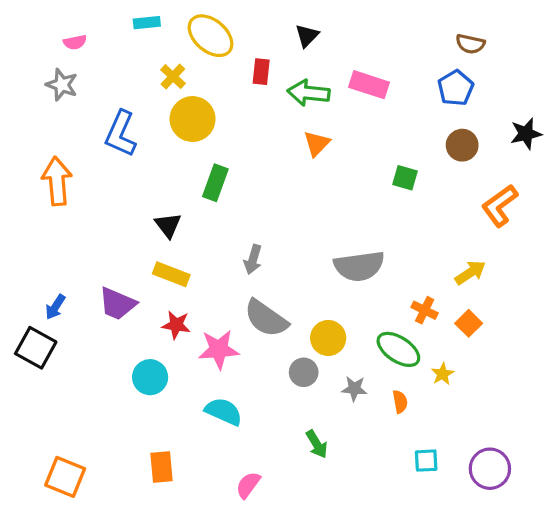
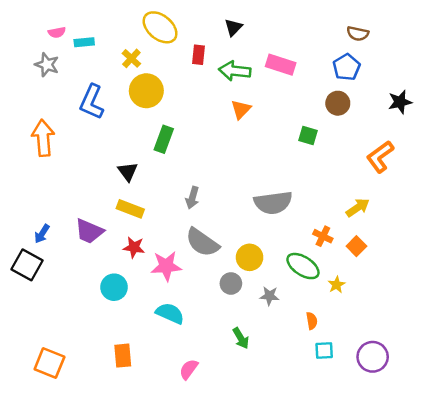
cyan rectangle: (147, 23) -> (84, 42), moved
brown circle: (462, 145) -> (338, 103), moved
orange semicircle: (400, 402) -> (312, 321), moved

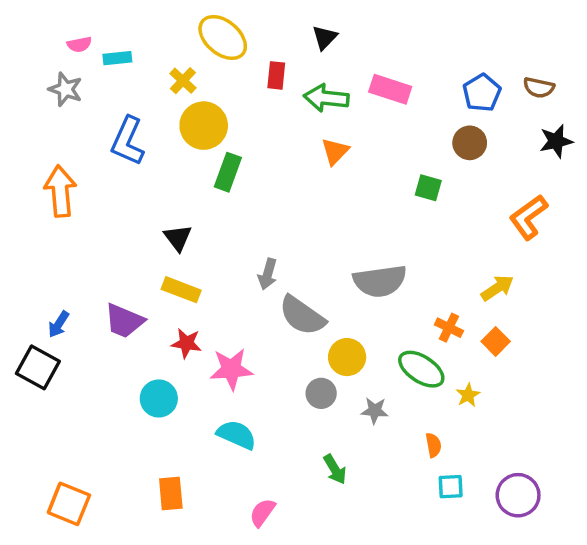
brown semicircle: (358, 34) -> (539, 88), moved
green rectangle: (164, 139) -> (228, 172), moved
gray semicircle: (202, 242) -> (302, 316), moved

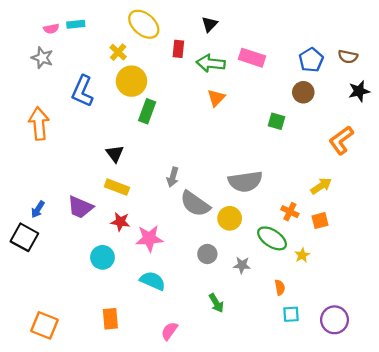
cyan rectangle: (117, 58) -> (76, 24), moved
orange square: (496, 341) -> (320, 221), turned 30
yellow circle: (347, 357) -> (230, 218), moved

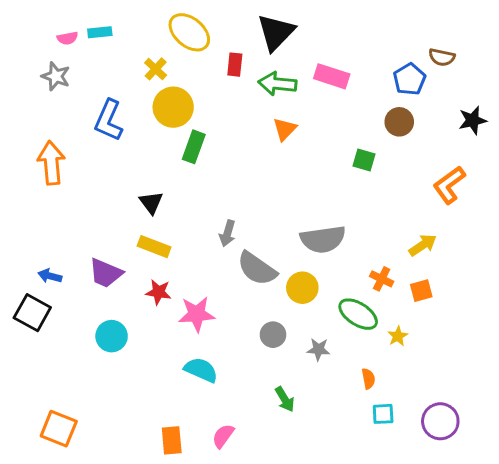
black triangle: (210, 24) -> (276, 32), size x1.8
brown semicircle: (348, 57) -> (442, 57), moved
blue arrow: (38, 209) -> (50, 276), turned 72
cyan circle: (102, 257) -> (112, 336), moved
orange rectangle: (110, 319) -> (172, 440), moved

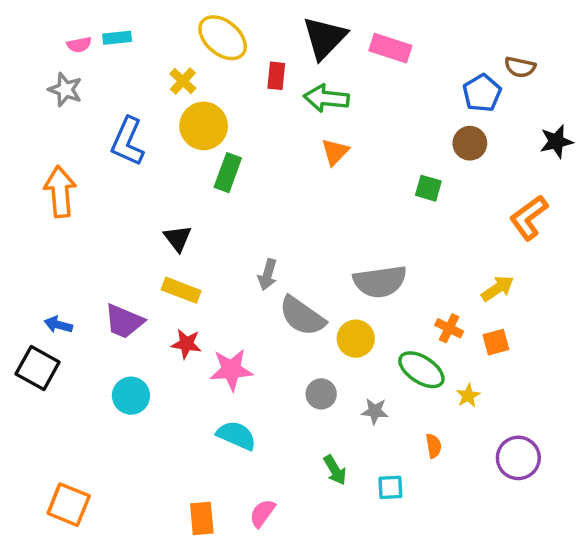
pink rectangle: (332, 76) -> (390, 48), moved
cyan square: (383, 414) -> (390, 487), moved
purple circle: (440, 421) -> (518, 458), moved

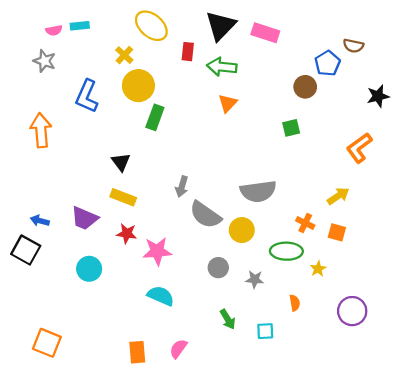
brown circle: (470, 143) -> (305, 87), moved
green square: (428, 188) -> (291, 128), turned -30
orange square: (496, 342) -> (337, 232), turned 30
green ellipse: (421, 370) -> (286, 251), turned -32

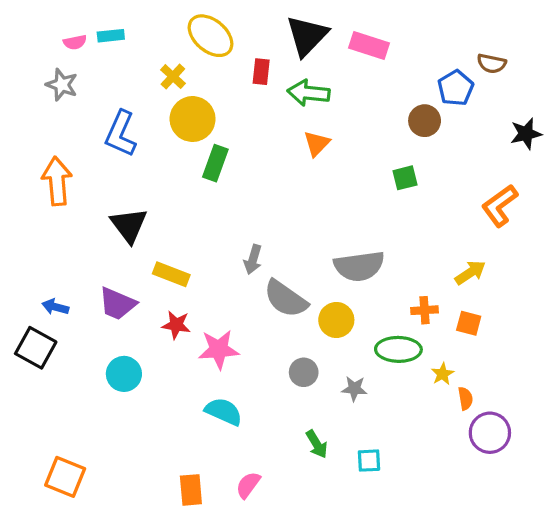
black triangle: (121, 162) -> (129, 225), moved, size x1.4
orange cross: (305, 223) -> (425, 310), turned -30
orange semicircle: (295, 303) -> (465, 398), moved

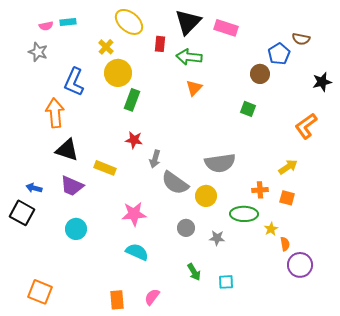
green square: (405, 178) -> (248, 109), turned 35
orange arrow: (57, 181) -> (55, 113), moved
black triangle: (129, 225) -> (67, 150), moved, turned -35
red star: (176, 325) -> (134, 140), moved

